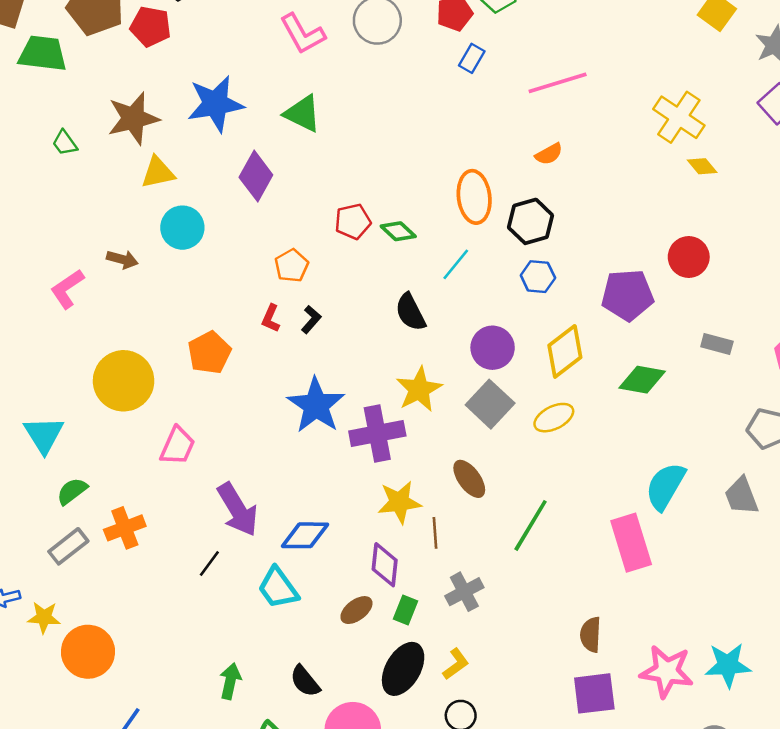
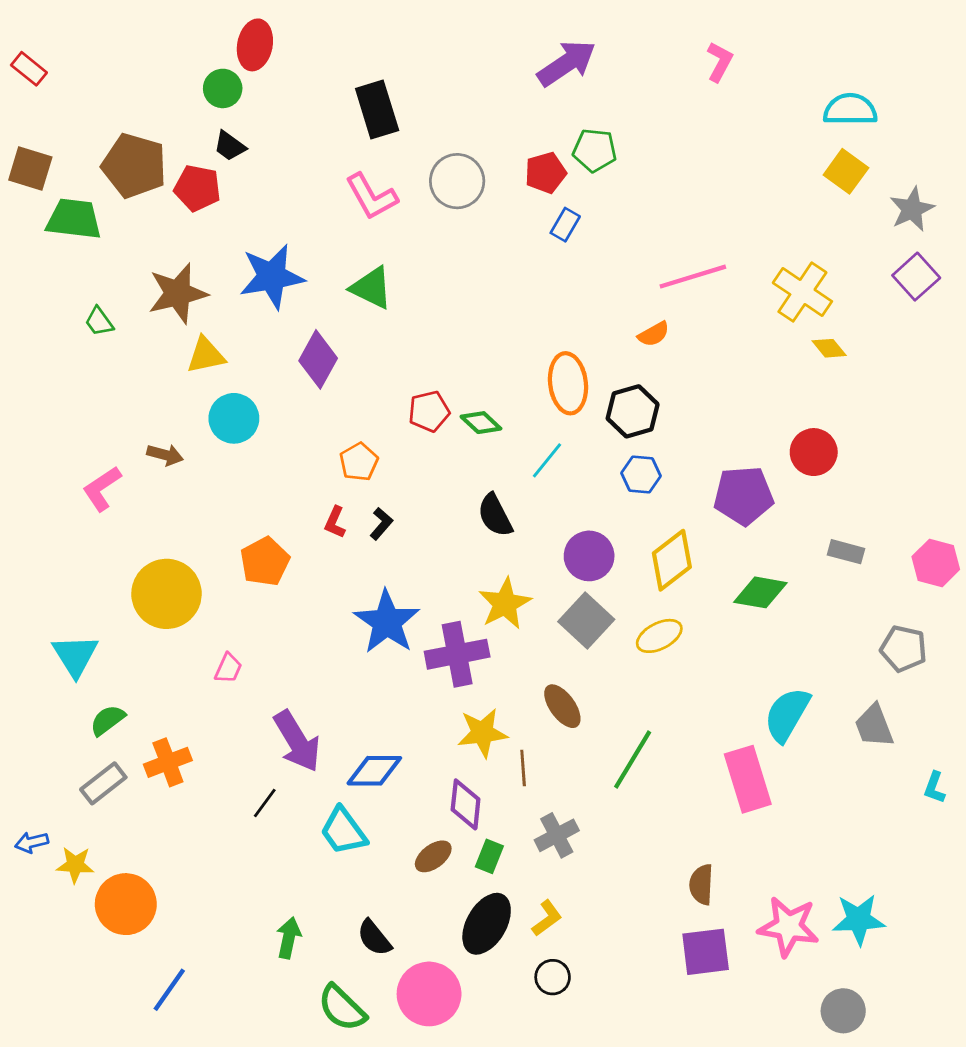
pink line: (558, 83) -> (693, 277), moved
pink trapezoid: (177, 446) -> (228, 668), size x0.7

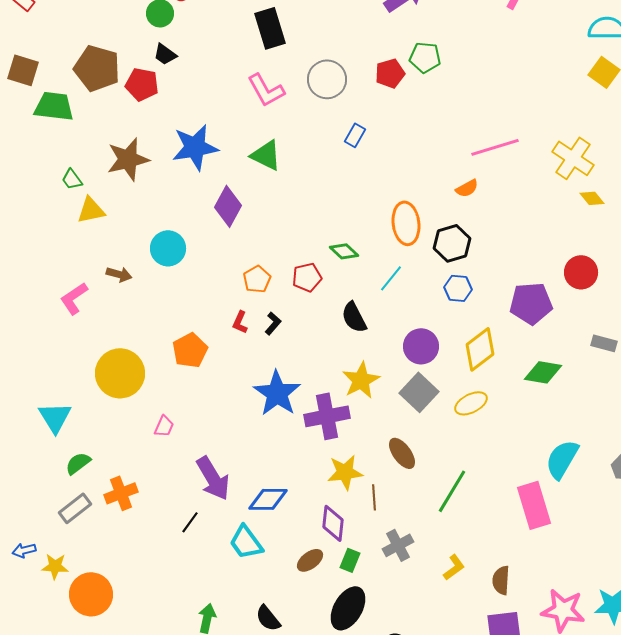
blue rectangle: (565, 225) -> (355, 135), moved
yellow triangle: (206, 355) -> (91, 210), moved
red pentagon: (429, 411) -> (307, 277), moved
yellow L-shape: (547, 918) -> (454, 567), moved

